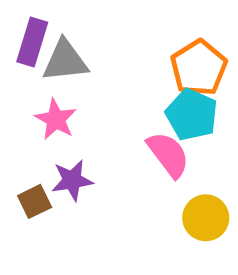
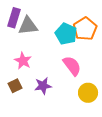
cyan pentagon: (192, 115) -> (66, 34), moved
pink star: (56, 119) -> (23, 61), moved
purple star: (72, 180) -> (43, 86), moved

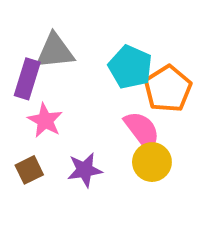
purple rectangle: (14, 18) -> (27, 79), moved
orange pentagon: (85, 29) -> (168, 89), moved
yellow circle: (88, 93) -> (152, 162), moved

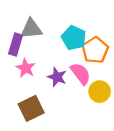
yellow circle: (152, 162) -> (100, 92), moved
brown square: (29, 170) -> (31, 108), moved, size x1.6
purple star: (85, 170) -> (57, 77), moved, turned 30

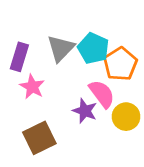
gray triangle: (31, 29) -> (61, 48), moved, turned -40
purple star: (57, 77) -> (85, 111), moved

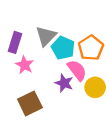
cyan pentagon: (93, 48) -> (63, 48), moved

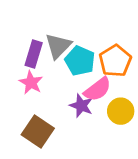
purple rectangle: (15, 42) -> (34, 54), moved
pink semicircle: (77, 70) -> (98, 89), turned 90
brown square: (30, 103) -> (38, 132), turned -30

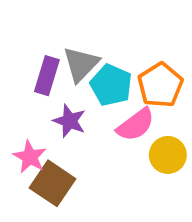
pink star: (31, 83) -> (30, 157), moved
purple star: (81, 106) -> (70, 121), moved

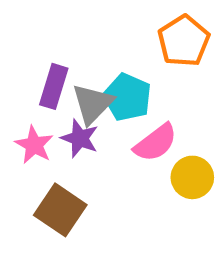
gray triangle: (81, 64) -> (93, 104), moved
orange pentagon: (160, 85) -> (184, 41), moved
pink star: (30, 157) -> (34, 145), moved

